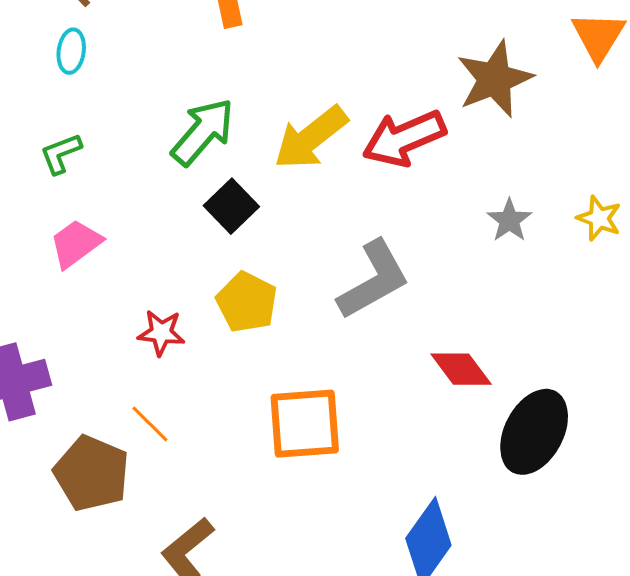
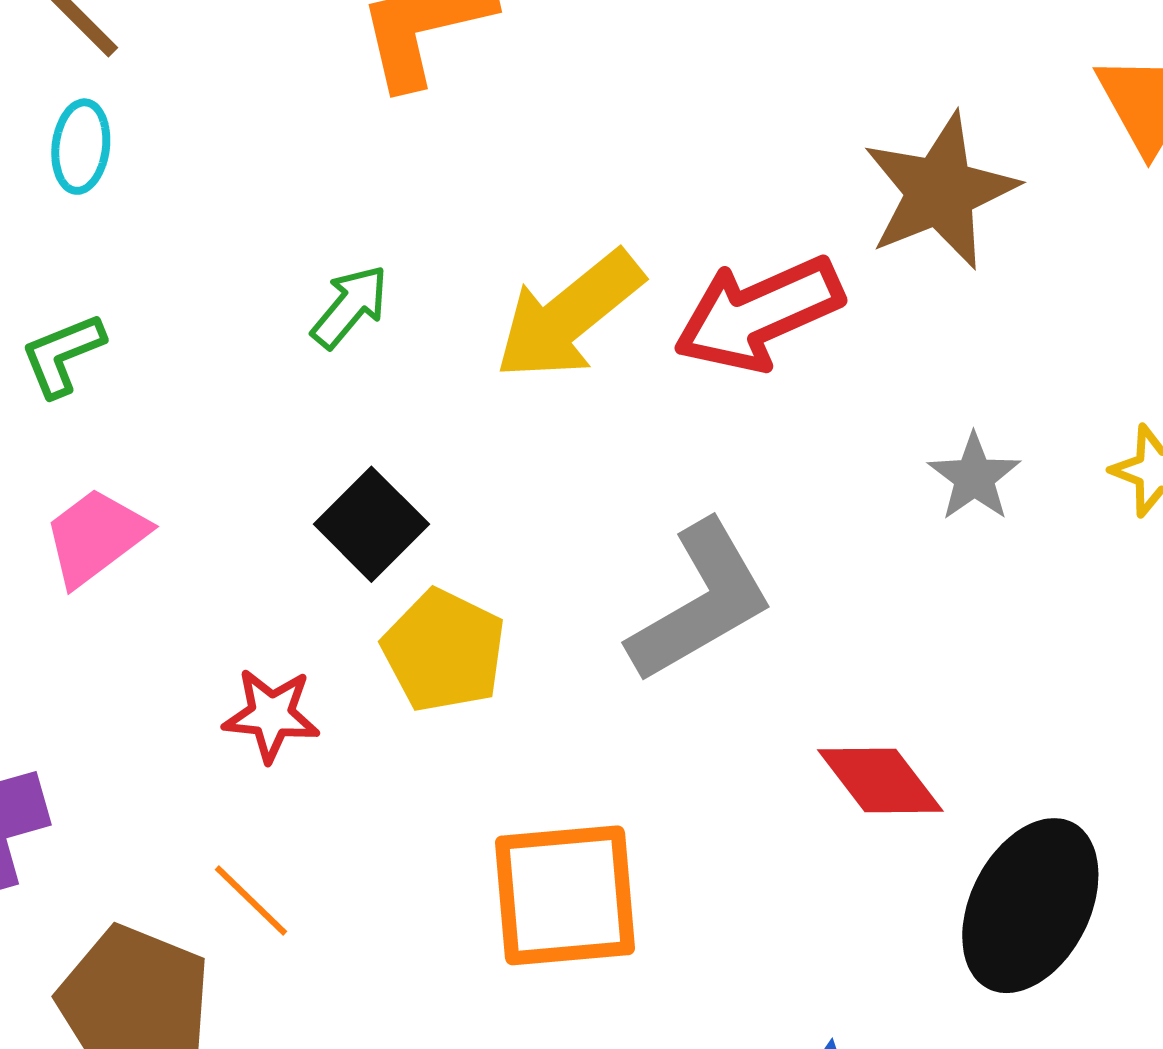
green arrow: (203, 132) -> (350, 307), size x0.6
black square: (231, 206) -> (371, 524), moved

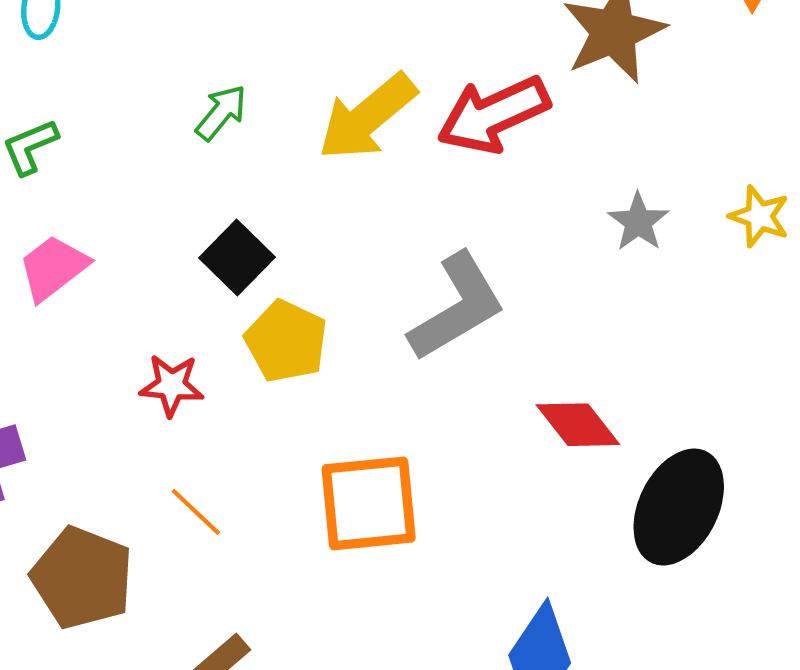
orange line: (251, 901) -> (196, 512), moved

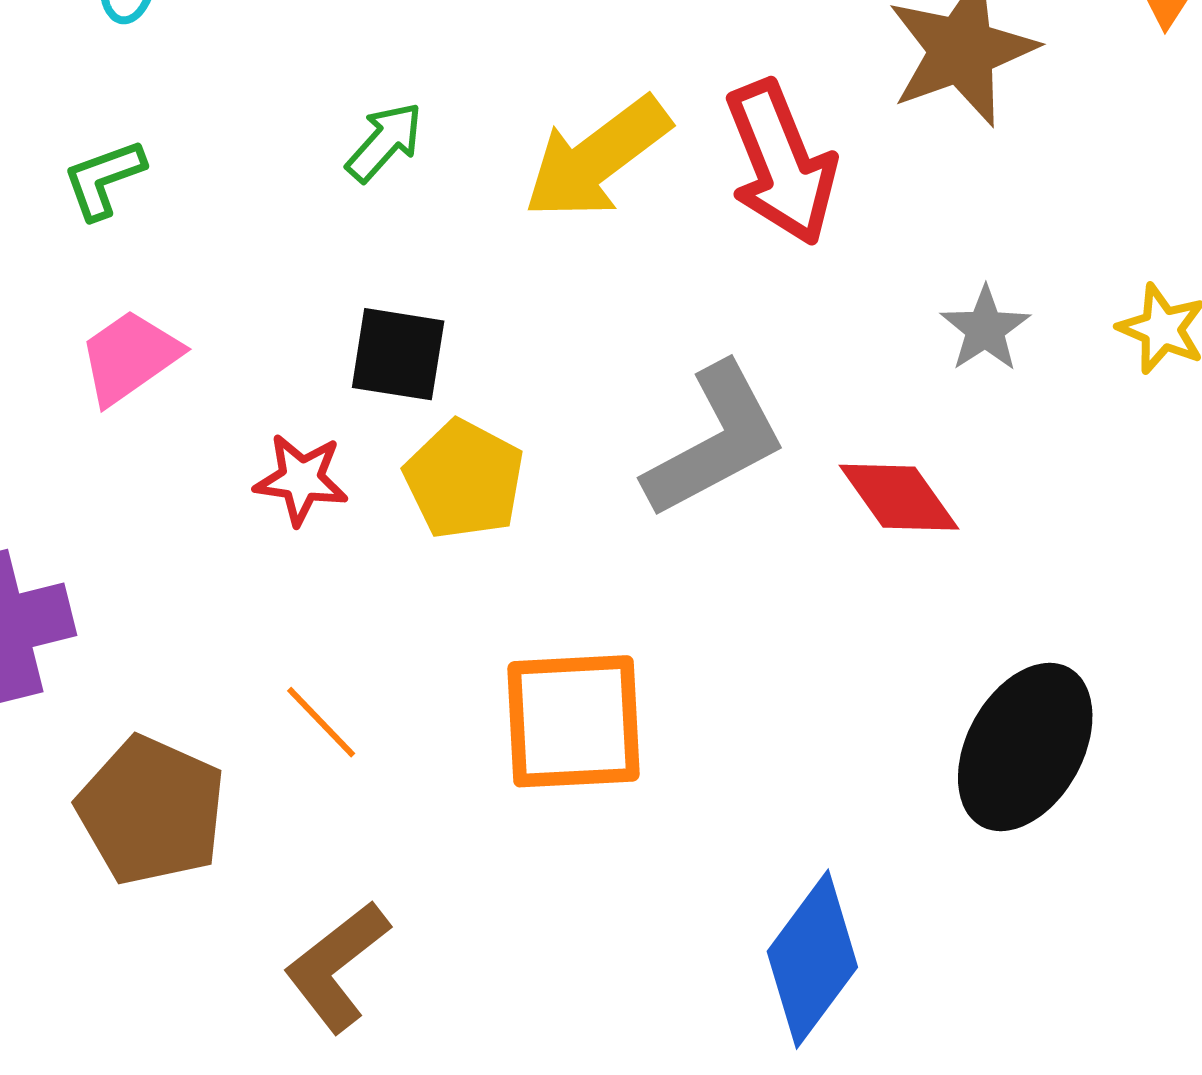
red arrow: (493, 115) -> (781, 163), turned -90
black square: (237, 257) -> (398, 354), turned -38
red star: (172, 385) -> (301, 479), moved
red diamond: (578, 425) -> (899, 497), moved

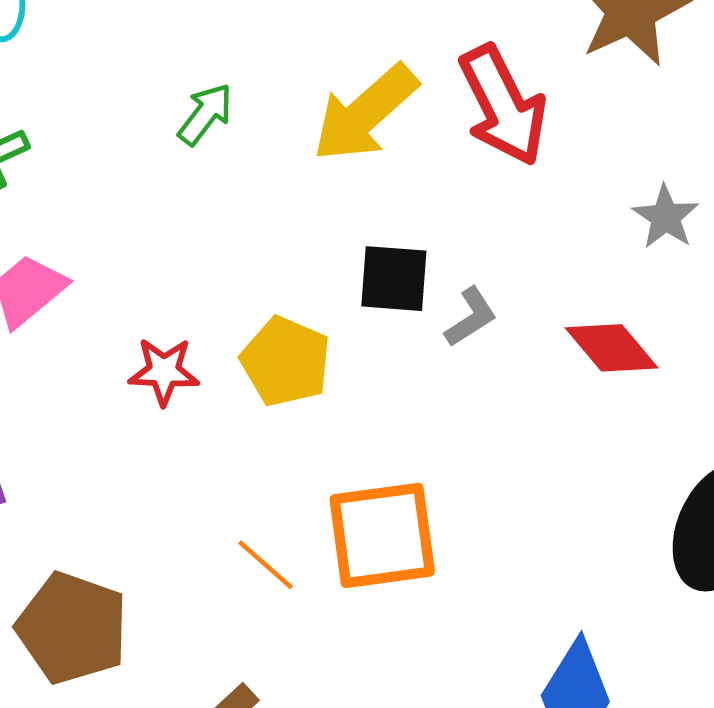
black square: (398, 354) -> (394, 279), moved
gray L-shape: (715, 441) -> (471, 317), size x0.5
orange line: (321, 722) -> (266, 565), moved

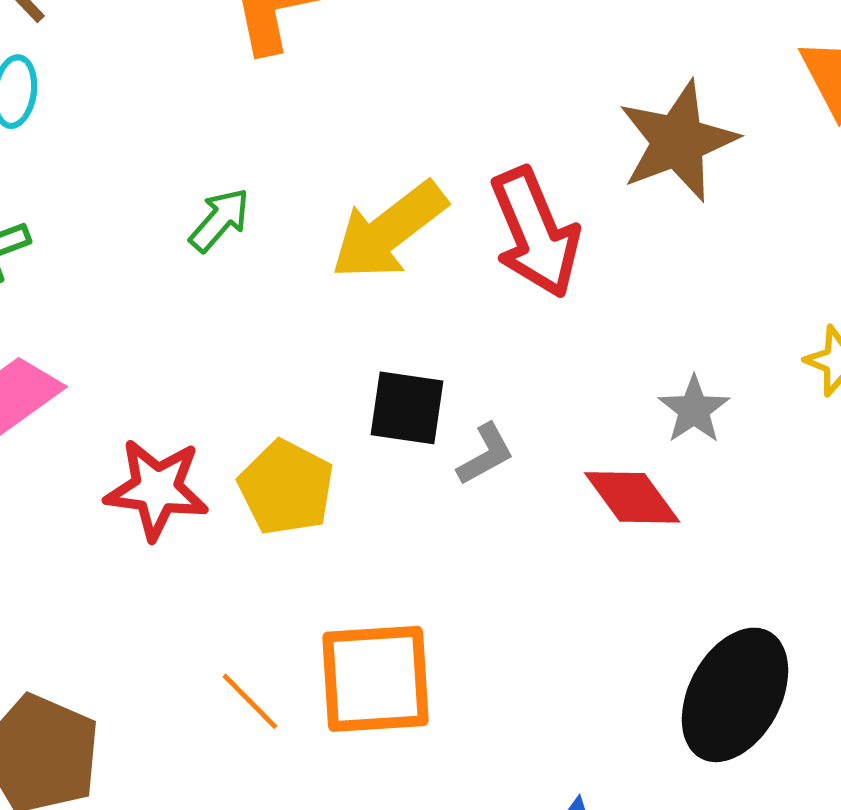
gray star: (666, 217) -> (694, 410), moved
red star: (164, 371) -> (157, 489), size x1.4

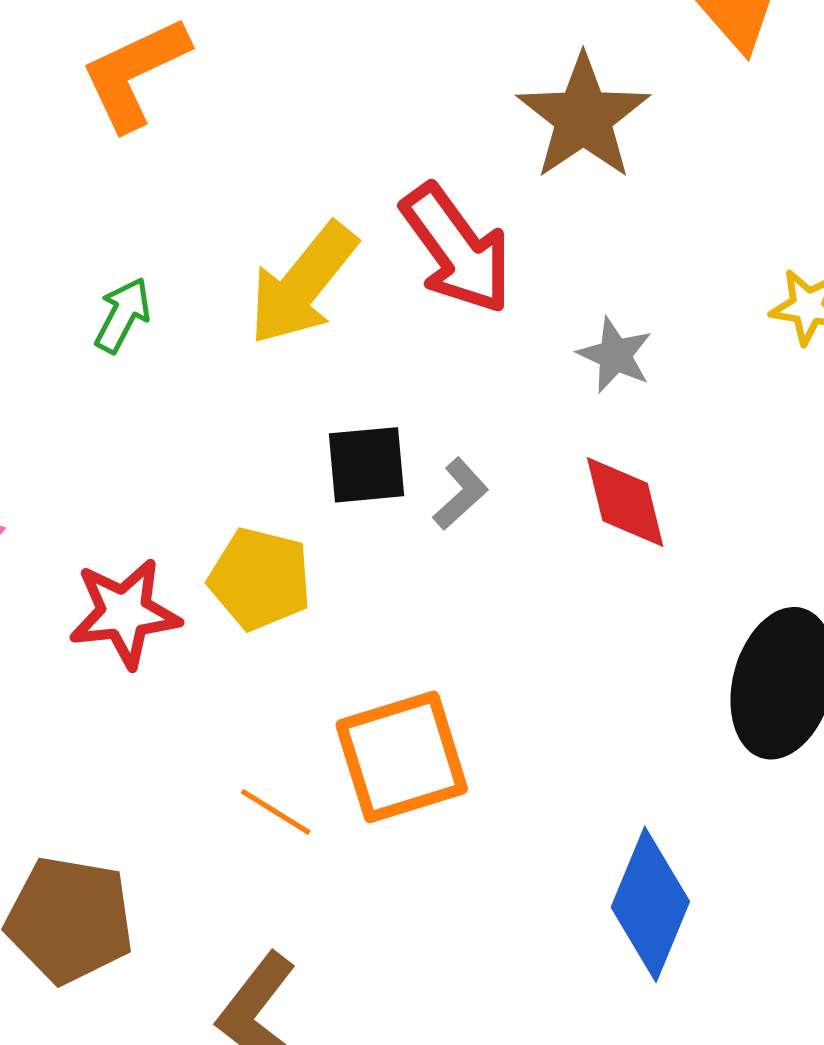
gray star: (694, 410) -> (615, 355), moved
red diamond: (632, 497) -> (625, 502), turned 36

